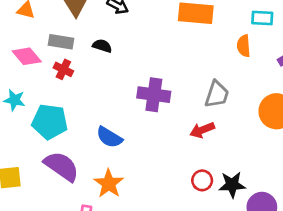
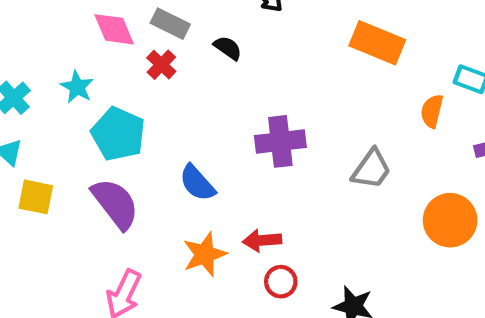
purple cross: (154, 95) -> (280, 141), turned -32
red arrow: (202, 130) -> (262, 240), moved
red circle: (202, 180) -> (281, 282), moved
orange star: (109, 184) -> (205, 254), moved

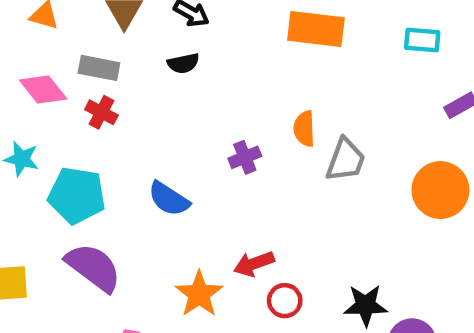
black semicircle: (228, 48) -> (183, 63), moved, turned 148
orange semicircle: (432, 111) -> (304, 129), moved
purple cross: (280, 141) -> (245, 157), size x0.6
blue semicircle: (197, 183) -> (169, 199), moved

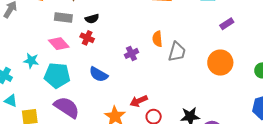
black semicircle: (183, 63) -> (92, 19), moved
pink diamond: (43, 90) -> (59, 44), moved
red cross: (101, 112) -> (87, 38), moved

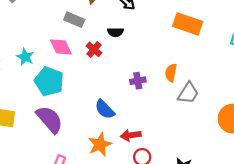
black semicircle: (92, 19) -> (115, 32), moved
blue semicircle: (99, 74) -> (105, 109), moved

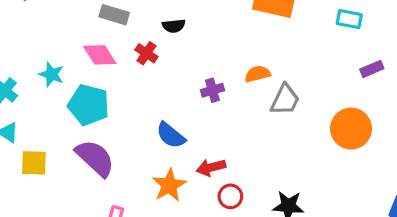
orange semicircle: (171, 73) -> (258, 74), turned 72

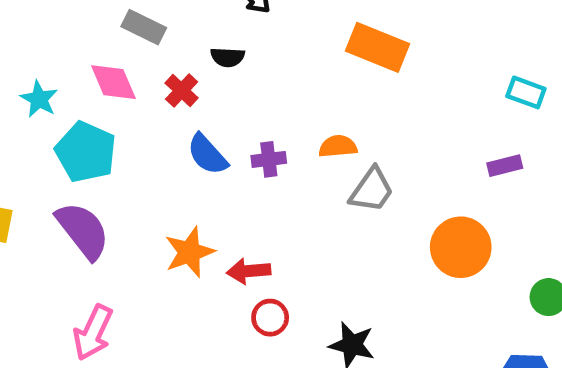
cyan rectangle: (349, 19) -> (526, 92), moved
blue semicircle: (171, 135) -> (207, 154), moved
orange star: (169, 185) -> (189, 252), moved

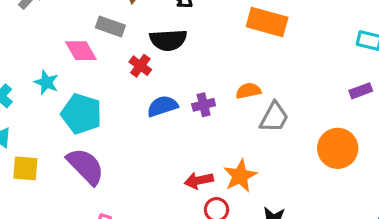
black semicircle: (228, 57) -> (168, 40), size x1.6
pink diamond: (113, 82) -> (81, 51), moved
blue semicircle: (207, 154) -> (162, 106), turned 120
orange star: (189, 252) -> (240, 176), moved

